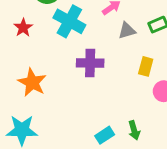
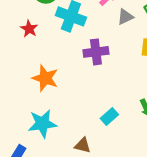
cyan rectangle: (105, 135) -> (109, 116), moved

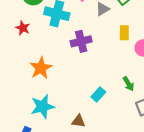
orange star: (45, 78) -> (41, 68), turned 30

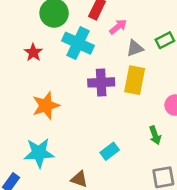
yellow rectangle: (124, 33) -> (135, 80), moved, size x1.5
green arrow: (128, 84) -> (155, 135), moved

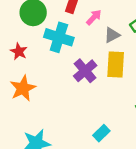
purple cross: (101, 82) -> (85, 71), turned -30
orange star: (46, 106) -> (23, 88), moved

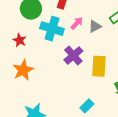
pink arrow: (94, 17) -> (77, 23), moved
yellow rectangle: (116, 65) -> (99, 66), moved

